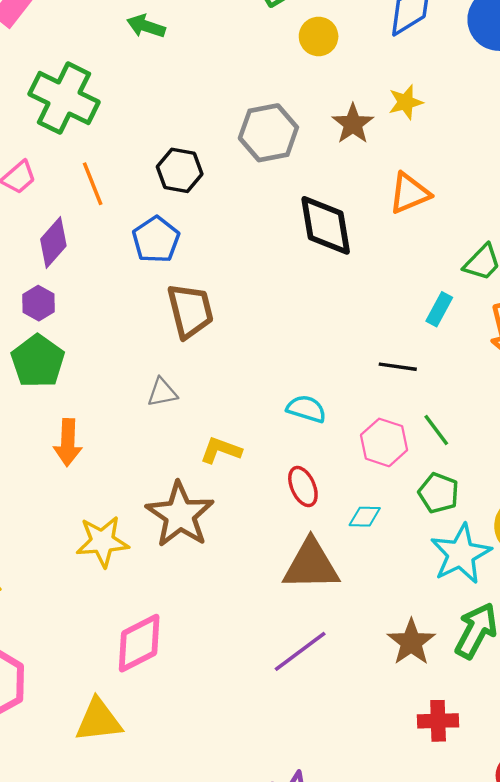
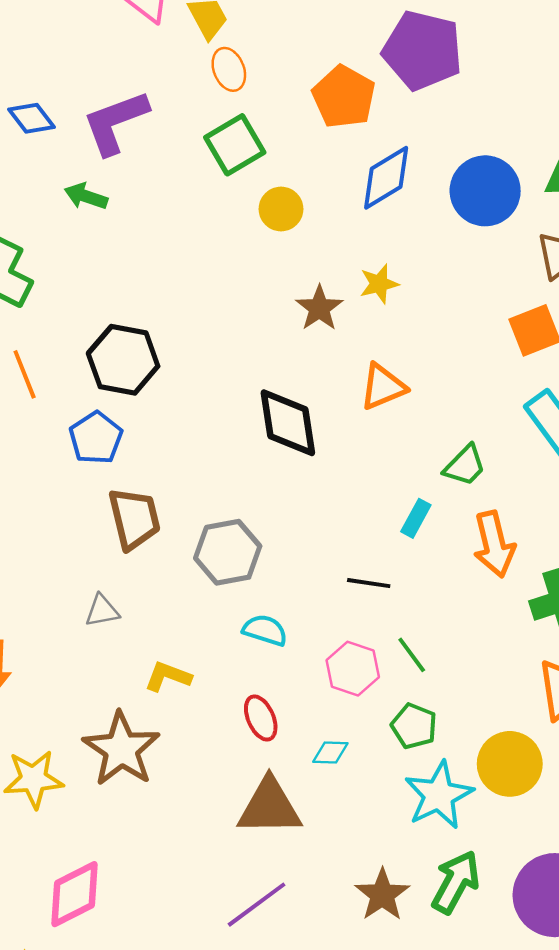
gray hexagon: (268, 133) -> (228, 552), moved
black hexagon: (180, 170) -> (123, 360), size x1.4

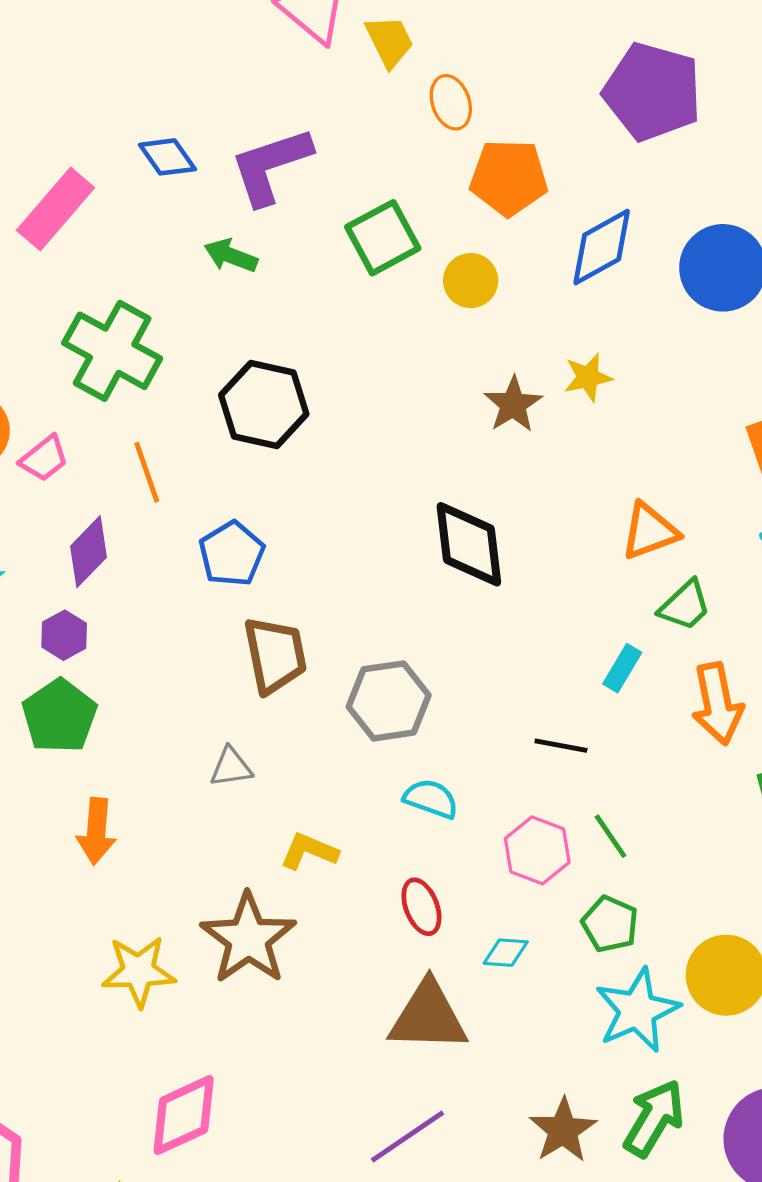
orange ellipse: (229, 69) -> (451, 102), moved
orange pentagon: (344, 97) -> (509, 178), moved, turned -30
green square: (235, 145) -> (383, 238), moved
black hexagon: (123, 360) -> (264, 404), moved
orange triangle: (383, 387) -> (650, 531), moved

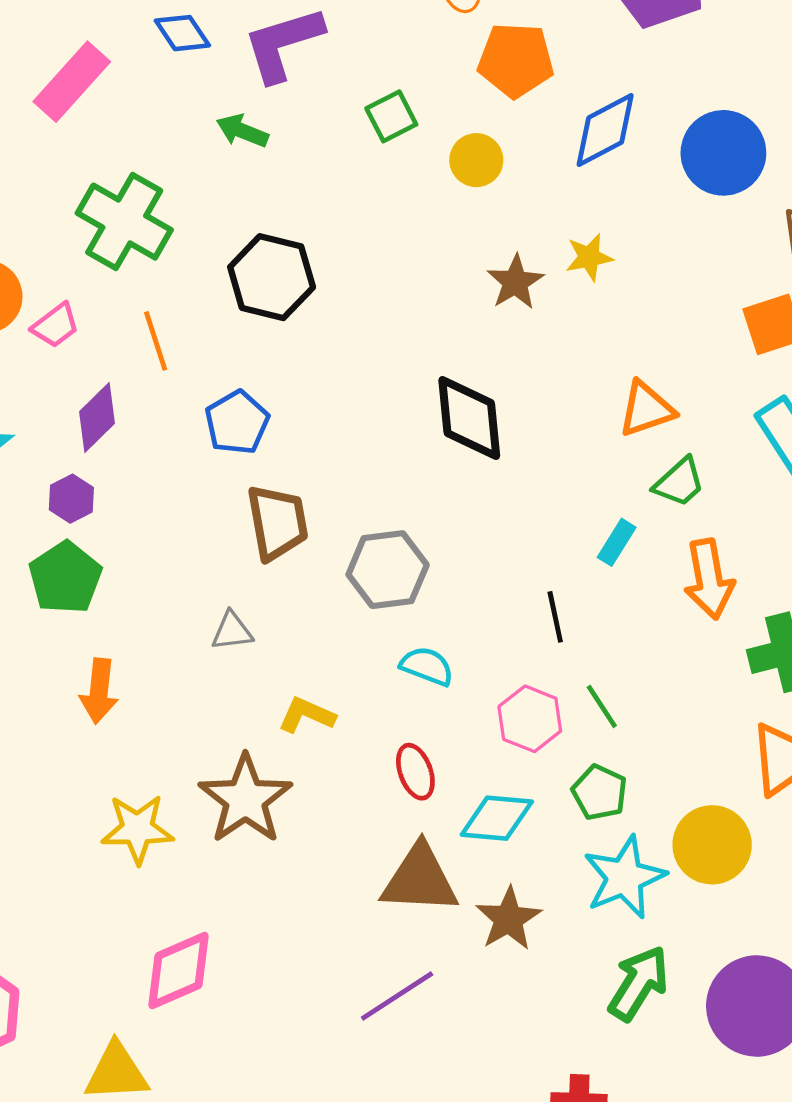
green square: (383, 238) -> (391, 116), size x0.7
black line: (561, 746) -> (555, 617), turned 66
cyan diamond: (506, 953) -> (497, 818), size x1.6
brown star: (563, 1130) -> (508, 919), moved

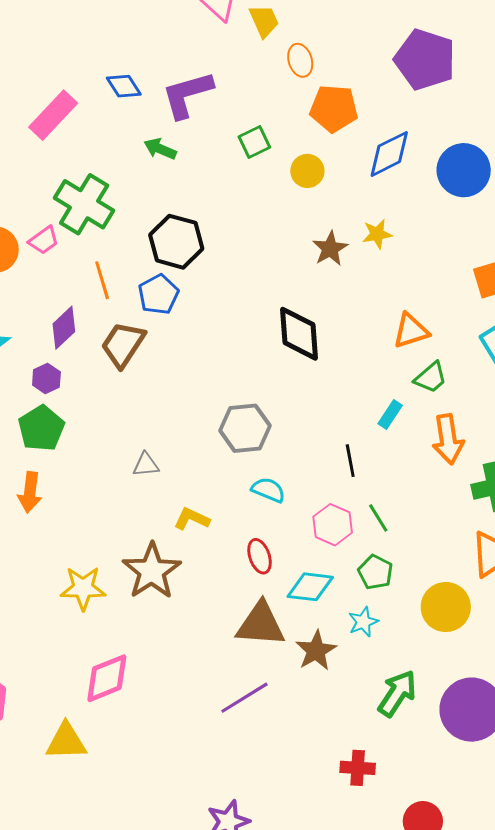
pink trapezoid: (55, 325) -> (44, 240), moved
blue pentagon: (237, 423) -> (158, 294), moved
brown trapezoid: (277, 522) -> (123, 344), moved, turned -138
orange arrow: (99, 691) -> (30, 492), moved
cyan star: (624, 877) -> (363, 622), moved, size x0.6

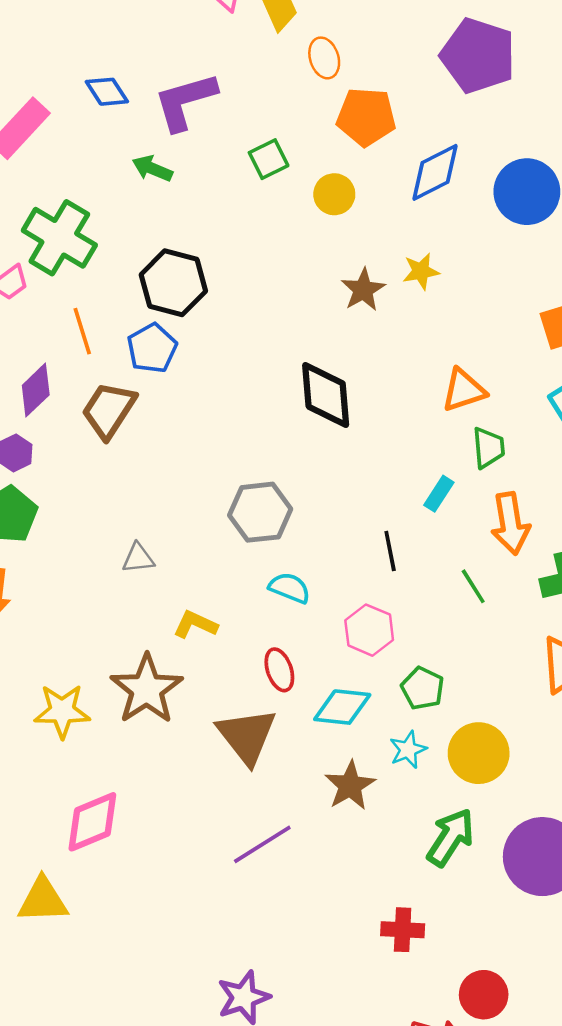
green trapezoid: (431, 378) -> (488, 448), turned -54
green line: (378, 518) -> (473, 586), moved
yellow circle: (446, 607) -> (479, 753), moved
brown triangle: (261, 624) -> (247, 736), moved, turned 48

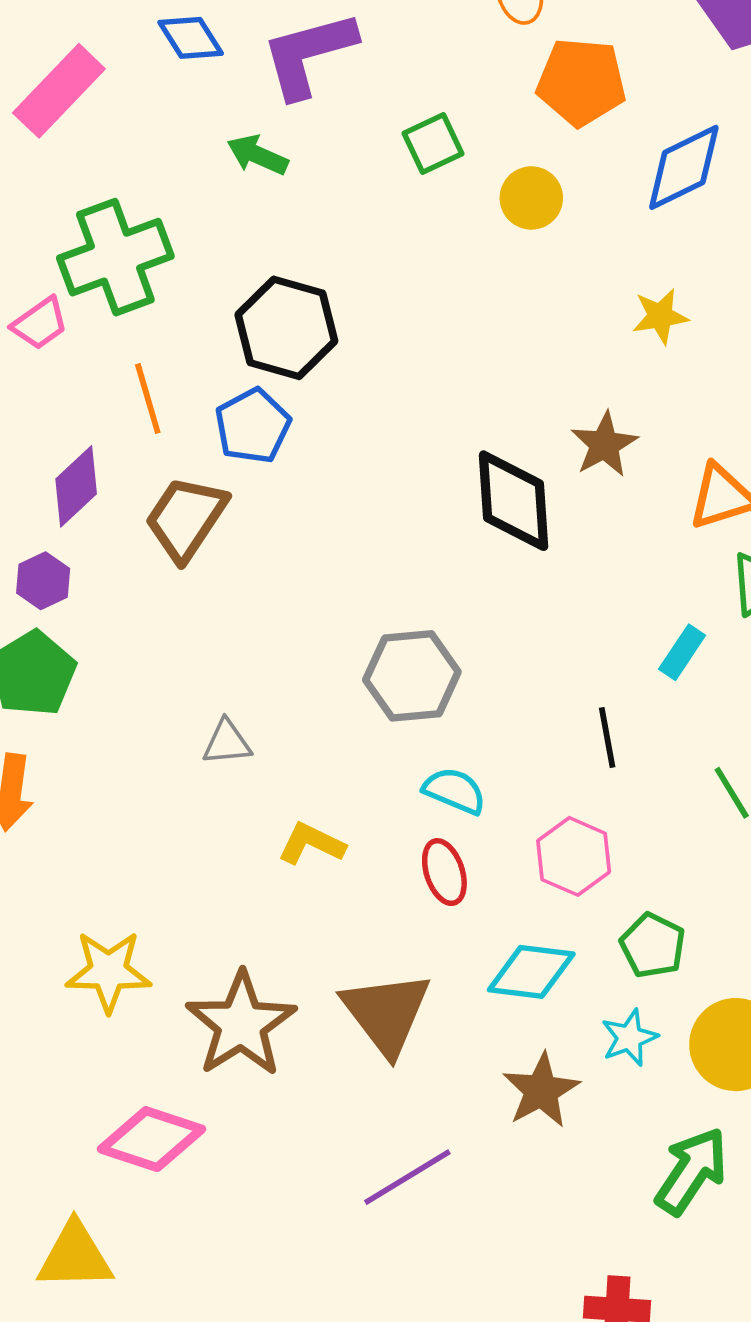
green cross: (59, 238) -> (115, 257), turned 38
brown star: (363, 290) -> (604, 445), moved
red ellipse: (279, 670) -> (444, 872), moved
brown star: (147, 689) -> (241, 1024), moved
pink diamond: (92, 822) -> (152, 1139), turned 40

